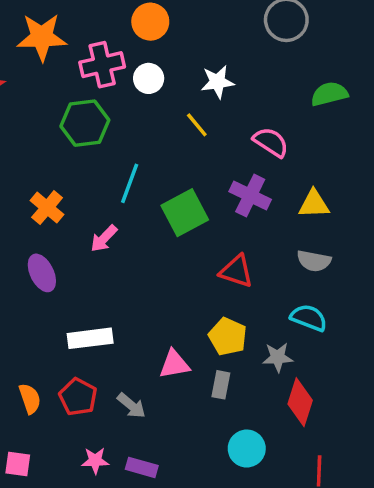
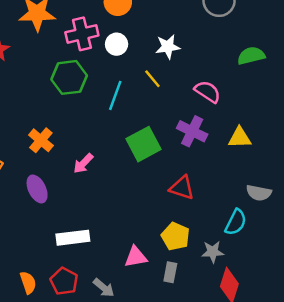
cyan line: (130, 183) -> (115, 95), moved
gray semicircle: (314, 261) -> (259, 193), moved
cyan semicircle: (309, 318) -> (236, 222), turned 96

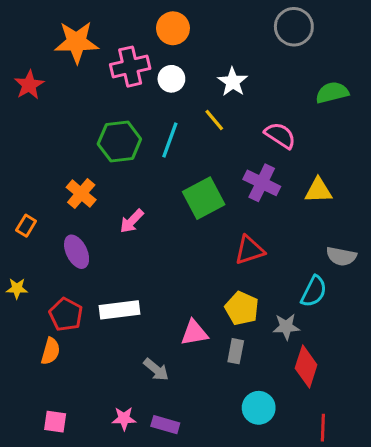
white star: (168, 47) -> (233, 82), turned -30
green hexagon: (69, 77) -> (119, 142), moved
red triangle: (182, 188) -> (249, 250), turned -36
red pentagon: (64, 281) -> (66, 314), moved
orange semicircle: (28, 283) -> (51, 351), moved, turned 35

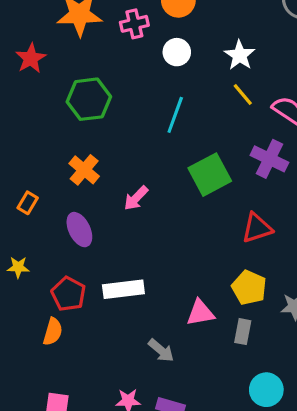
pink cross: (130, 67) -> (134, 24), moved, size x0.7
yellow line: (214, 120) -> (243, 95), moved
green hexagon: (119, 142) -> (89, 99), moved

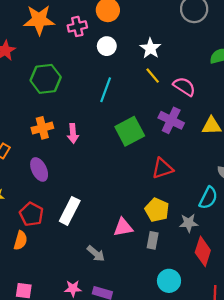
orange cross: (84, 170) -> (42, 128), turned 35
pink arrow: (136, 198) -> (73, 133), moved, turned -48
white rectangle: (123, 289) -> (70, 211), turned -56

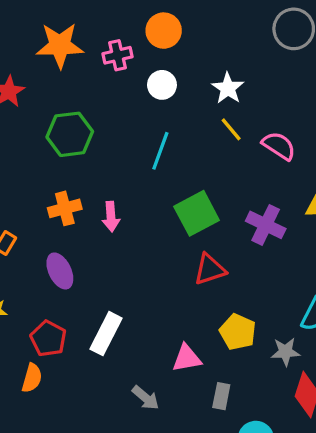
purple cross: (171, 120) -> (266, 225), moved
red triangle: (162, 168) -> (210, 269), moved
gray rectangle: (153, 240) -> (221, 396), moved

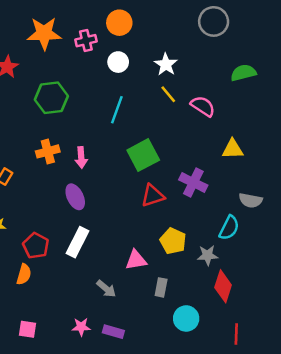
purple cross: (266, 225) -> (193, 182), moved
purple ellipse: (60, 271) -> (75, 197), moved

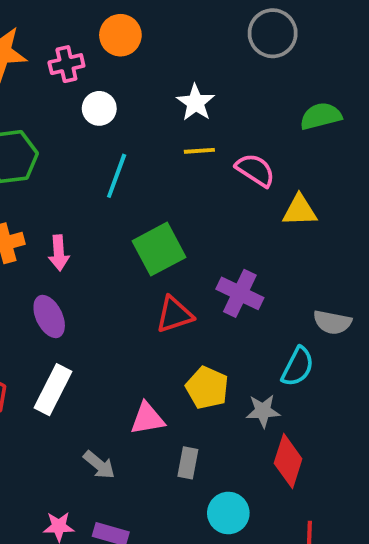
white circle: (118, 62) -> (99, 108), moved
yellow line: (168, 94) -> (199, 151), turned -54
yellow triangle: (233, 149) -> (300, 211), moved

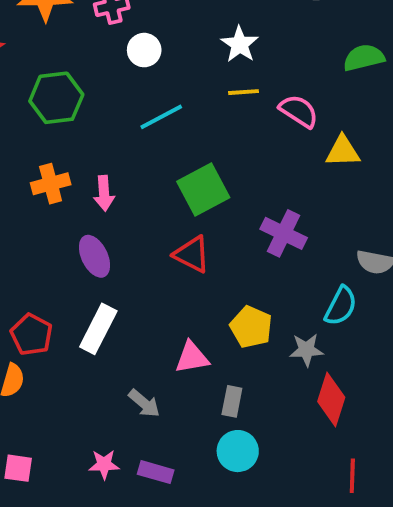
cyan line: (117, 176) -> (161, 117), turned 42
red triangle: (174, 315) -> (192, 254), moved, turned 45
cyan circle: (228, 513) -> (238, 451), moved

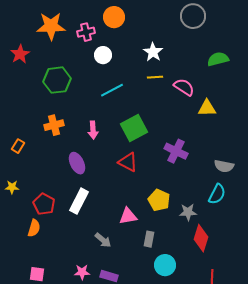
pink arrow: (104, 193) -> (93, 130), moved
cyan semicircle: (341, 306) -> (217, 194), moved
cyan circle: (238, 451) -> (165, 265), moved

